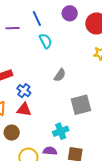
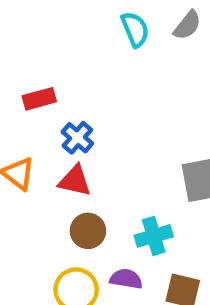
gray semicircle: (60, 75) -> (187, 25), moved
brown circle: (12, 133) -> (88, 231), moved

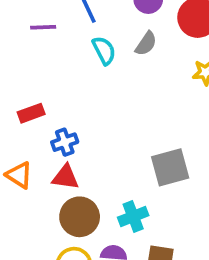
blue cross: (77, 138) -> (65, 142), turned 35
brown circle: (88, 231) -> (80, 217), size x1.4

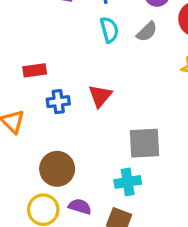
red triangle: (65, 177) -> (100, 96), moved, turned 50
cyan cross: (133, 216) -> (128, 182), moved

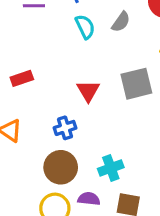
blue cross: (58, 102) -> (65, 128), moved
gray square: (145, 143) -> (136, 84), moved
cyan cross: (128, 182) -> (111, 168), moved

